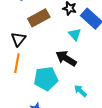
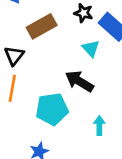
cyan arrow: (80, 91) -> (99, 125), turned 48

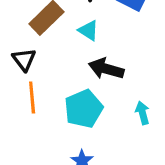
cyan triangle: (91, 48) -> (88, 30), moved

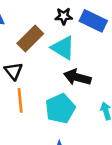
cyan triangle: (88, 30) -> (63, 48), size x1.5

